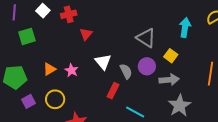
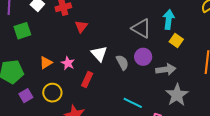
cyan arrow: (185, 27) -> (169, 19), moved
yellow square: (171, 56) -> (176, 40), moved
red rectangle: (113, 91) -> (87, 79), moved

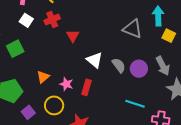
purple circle: (143, 57) -> (139, 69), moved
pink star: (68, 63) -> (66, 84), moved
gray arrow: (166, 69) -> (163, 66), turned 78

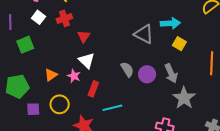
cyan arrow: (158, 16) -> (170, 23), turned 84
white triangle: (95, 60) -> (87, 61), moved
pink star: (66, 84) -> (74, 76), moved
cyan line: (135, 104) -> (112, 108), moved, turned -36
purple square: (28, 112) -> (33, 109), turned 32

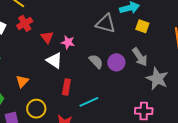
pink star: (74, 76) -> (68, 42), moved

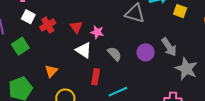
red cross: (25, 23) -> (48, 25), moved
yellow square: (142, 26) -> (180, 11), moved
gray semicircle: (96, 61) -> (114, 54), moved

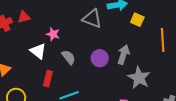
red triangle: (76, 27) -> (24, 17), moved, turned 48
gray arrow: (169, 47) -> (124, 55), turned -132

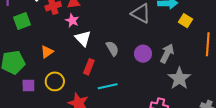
pink star: (53, 34) -> (72, 21), moved

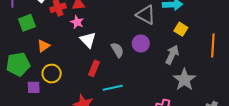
yellow square: (185, 21) -> (181, 29), moved
orange triangle: (47, 52) -> (43, 46), moved
purple circle: (143, 54) -> (141, 44), moved
yellow circle: (55, 81) -> (52, 74), moved

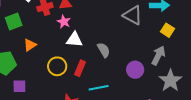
white triangle: (88, 40) -> (74, 40), turned -42
purple circle: (141, 44) -> (135, 70), moved
yellow circle: (52, 74) -> (57, 66), moved

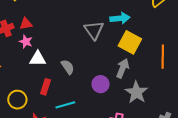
gray triangle: (133, 15) -> (94, 30), turned 30
yellow square: (167, 30) -> (130, 42), size x1.6
yellow circle: (57, 66) -> (17, 100), moved

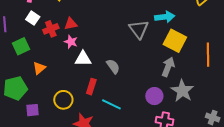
purple circle: (101, 84) -> (154, 96), moved
cyan line: (65, 105) -> (111, 104), turned 42

